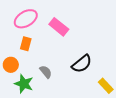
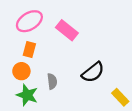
orange circle: (11, 65) -> (21, 71), moved
gray semicircle: (46, 72) -> (52, 81), turned 32

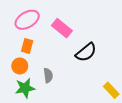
black semicircle: (93, 72) -> (86, 52), moved
green star: (27, 95) -> (25, 88), turned -30

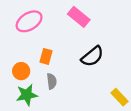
pink rectangle: (62, 28) -> (79, 17), moved
orange rectangle: (27, 46) -> (46, 56), moved

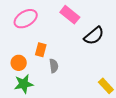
black semicircle: (92, 56) -> (94, 36), moved
gray semicircle: (52, 81) -> (54, 66), moved

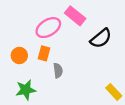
pink ellipse: (26, 19) -> (48, 28), moved
orange circle: (19, 63) -> (19, 55), moved

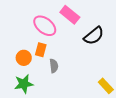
pink ellipse: (48, 28) -> (45, 26), turned 70
orange circle: (19, 55) -> (24, 58), moved

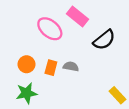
orange rectangle: (41, 50) -> (51, 68), moved
gray semicircle: (54, 66) -> (71, 66), moved, turned -72

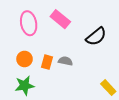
pink rectangle: (78, 17) -> (60, 19), moved
pink ellipse: (50, 29) -> (29, 23), moved, turned 40

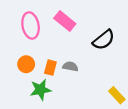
green star: (25, 86) -> (40, 90), moved

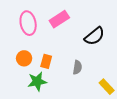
pink rectangle: (65, 21) -> (59, 19), turned -72
gray semicircle: (70, 66) -> (77, 67), moved, turned 88

